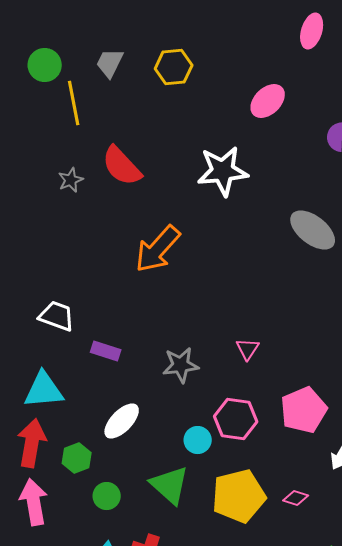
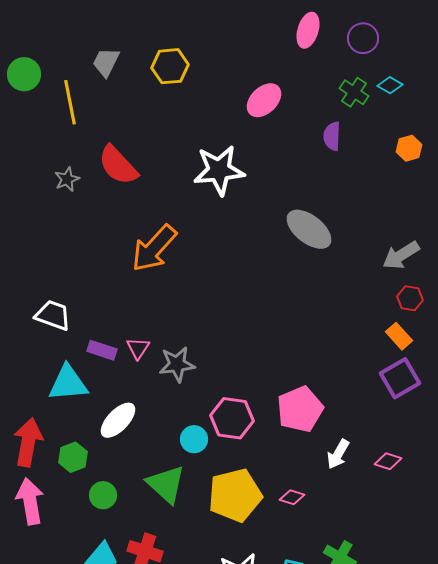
green circle: (45, 65) -> (24, 74), moved
pink triangle: (248, 349) -> (138, 348), moved
cyan triangle: (44, 390) -> (68, 383), moved

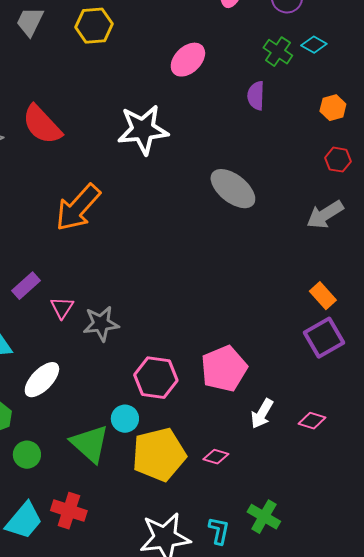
red hexagon: (410, 298) -> (338, 160), moved
purple rectangle: (102, 350) -> (26, 286), moved, turned -60
cyan circle: (194, 439) -> (125, 419), moved

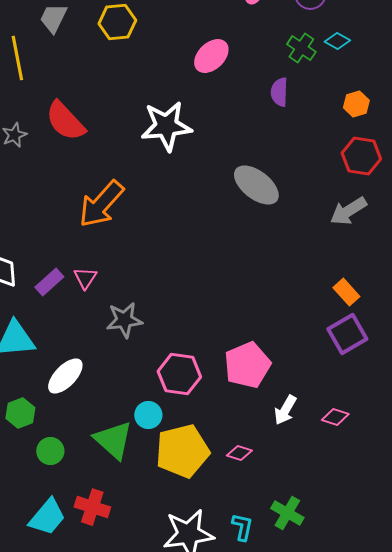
red hexagon: (338, 160) -> (361, 156), size x1.5
pink triangle: (62, 308) -> (85, 278), moved

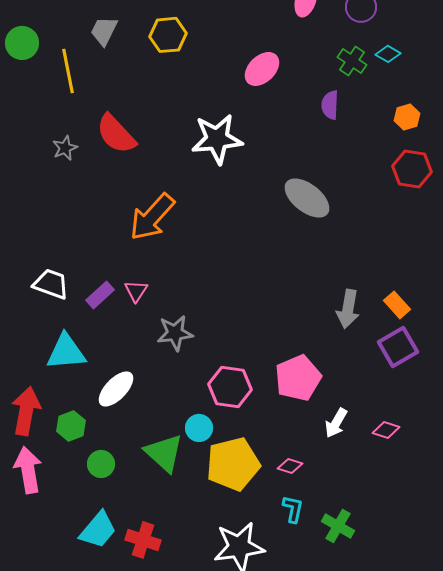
gray arrow: (348, 211) -> (348, 309), moved, turned -48
red cross: (92, 507) -> (143, 540), moved
cyan L-shape: (242, 527) -> (293, 509), moved

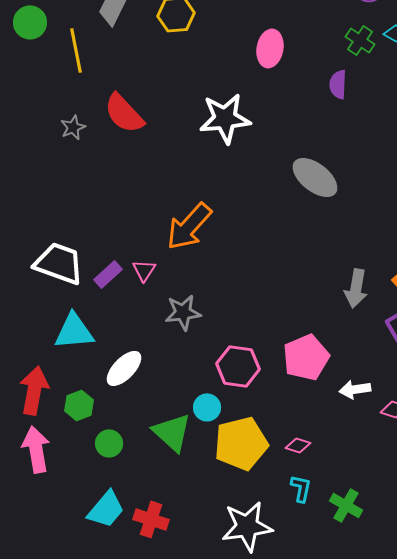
pink ellipse: (262, 69) -> (270, 48), turned -36
orange arrow: (152, 217) -> (189, 226), moved
white trapezoid: (51, 284) -> (59, 263), size x1.4
white arrow: (336, 423) -> (355, 389), moved, turned 52

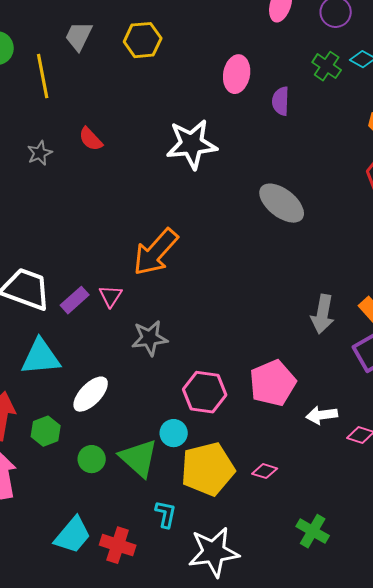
purple semicircle: (338, 84) -> (281, 101), moved
red semicircle: (124, 113) -> (91, 139), size x0.6
green circle: (109, 443) -> (92, 459), moved
cyan L-shape: (301, 488) -> (166, 514), moved

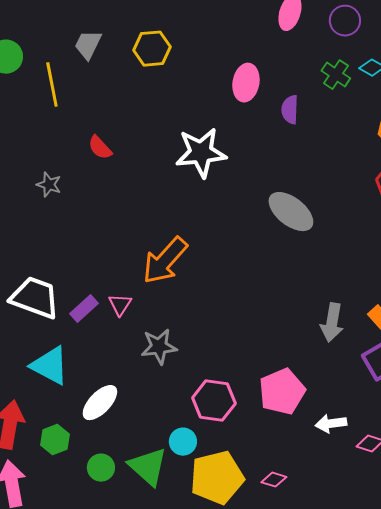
gray star: (40, 153) -> (49, 185), moved, turned -30
cyan triangle: (41, 357) -> (50, 366), turned 33

